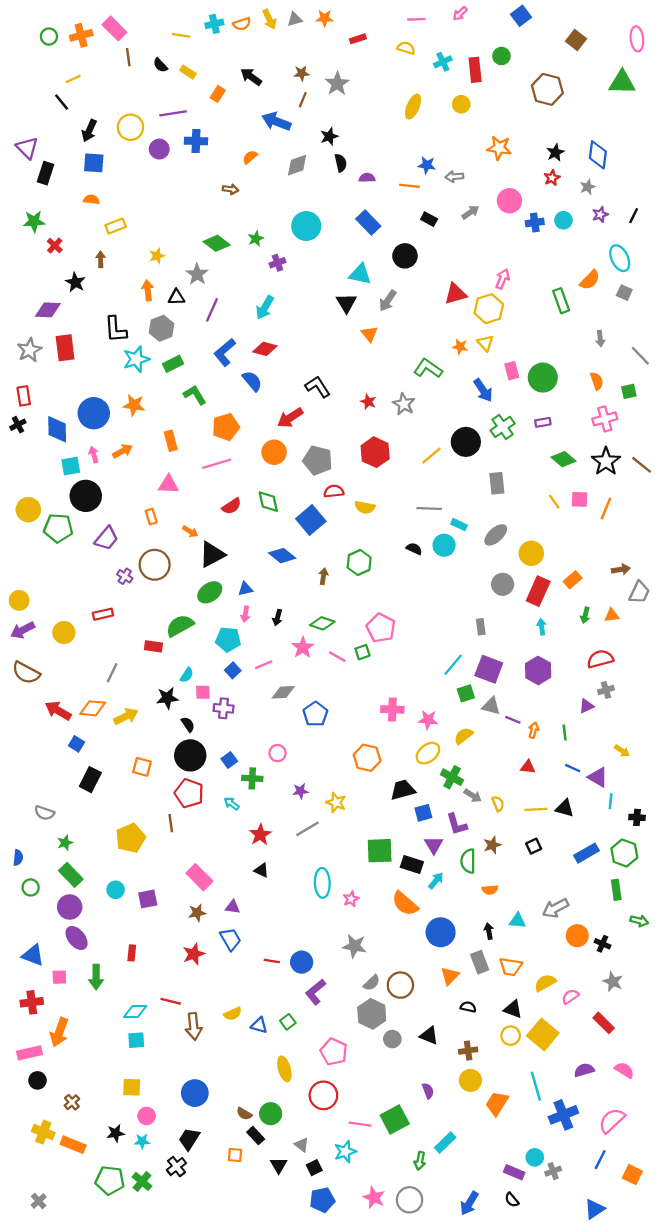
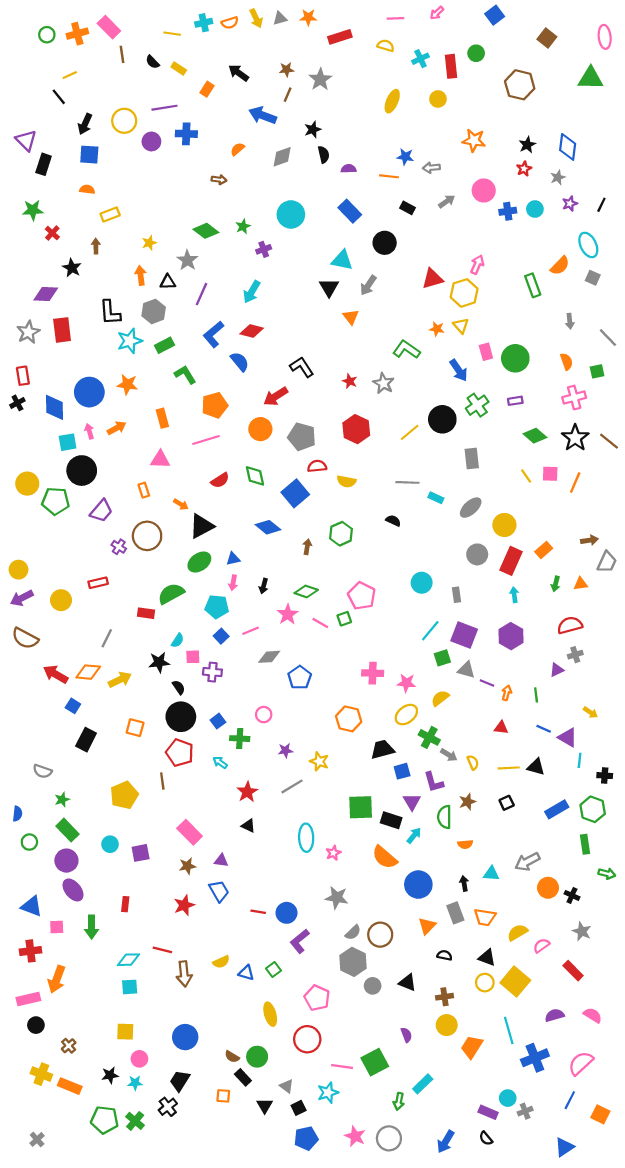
red rectangle: (358, 39) -> (340, 37), size x1.5
cyan circle: (444, 545) -> (422, 583), moved

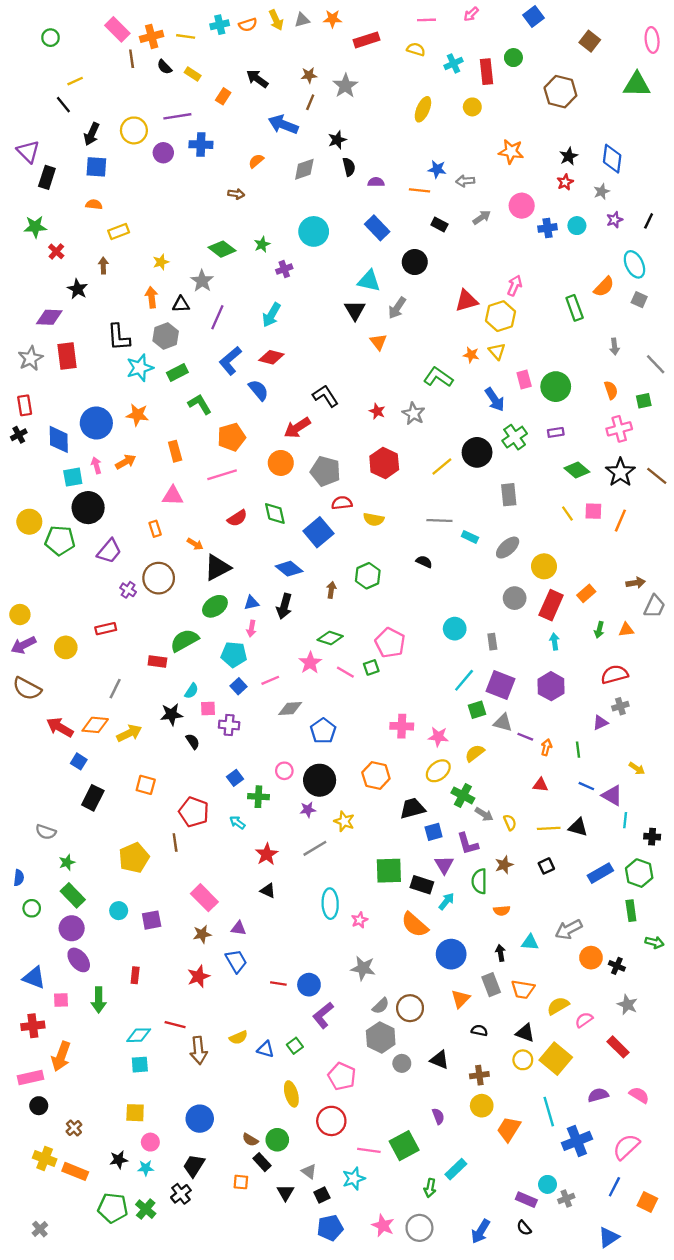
orange cross: (77, 34) -> (152, 36), moved
black arrow: (264, 586) -> (284, 606), moved, size x1.5
black circle: (181, 717) -> (320, 780), moved

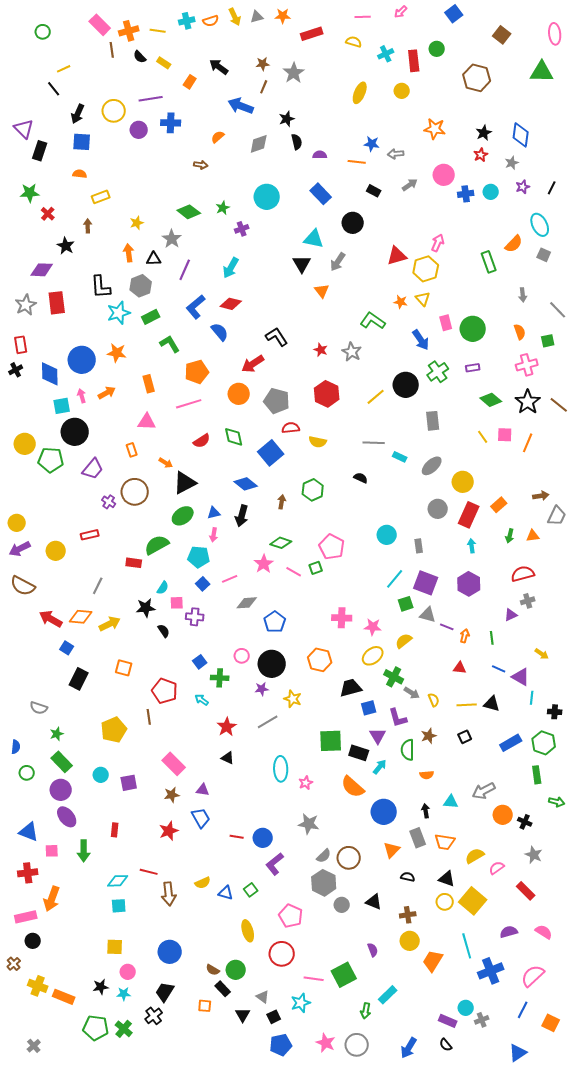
brown cross: (74, 1128) -> (14, 964), moved

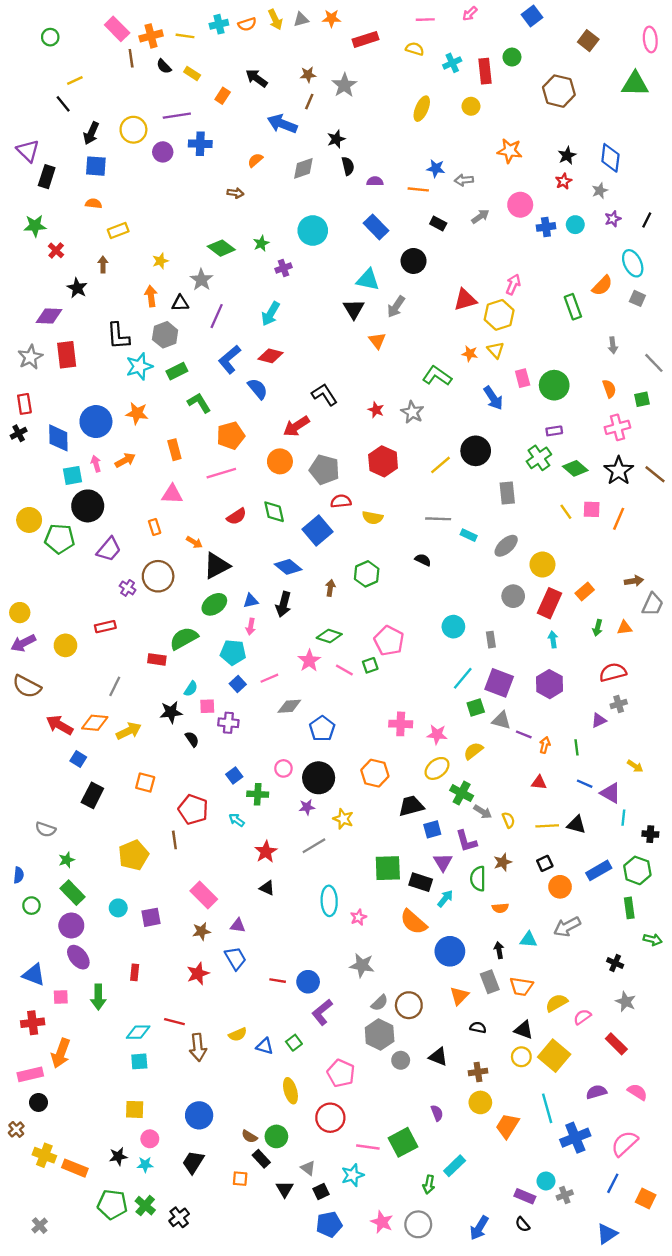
green cross: (438, 372) -> (539, 458), moved
orange circle: (503, 815) -> (560, 887), moved
black cross: (154, 1016) -> (179, 1217), moved

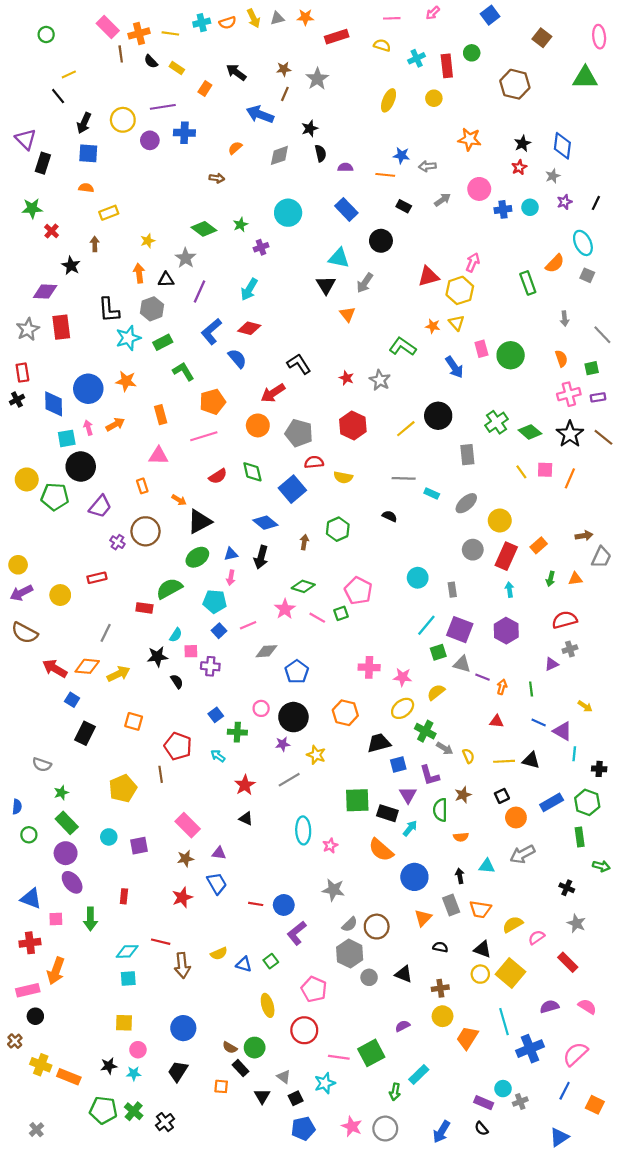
purple rectangle: (554, 431) -> (598, 397), moved
purple semicircle: (437, 1113) -> (403, 1026), turned -96

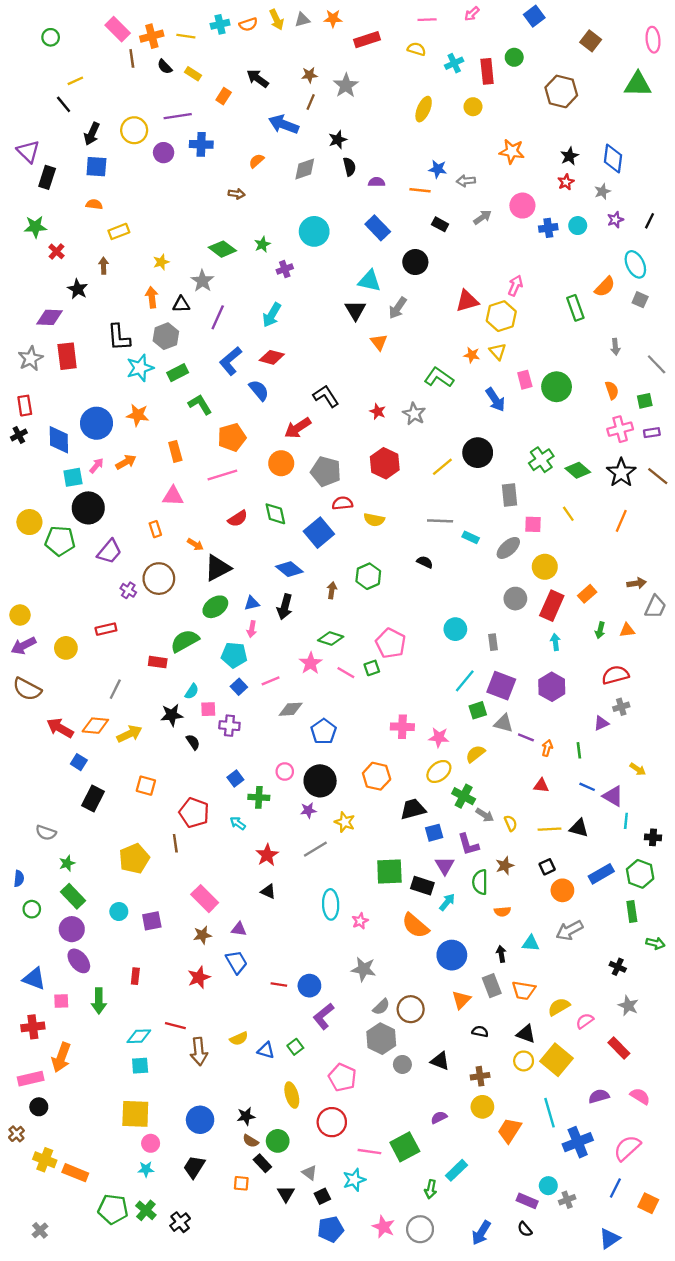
pink arrow: (88, 428) -> (96, 466), turned 56
pink square: (545, 470) -> (533, 524), moved
yellow square: (124, 1023) -> (135, 1114), size x1.5
black star: (109, 1066) -> (246, 1116), moved

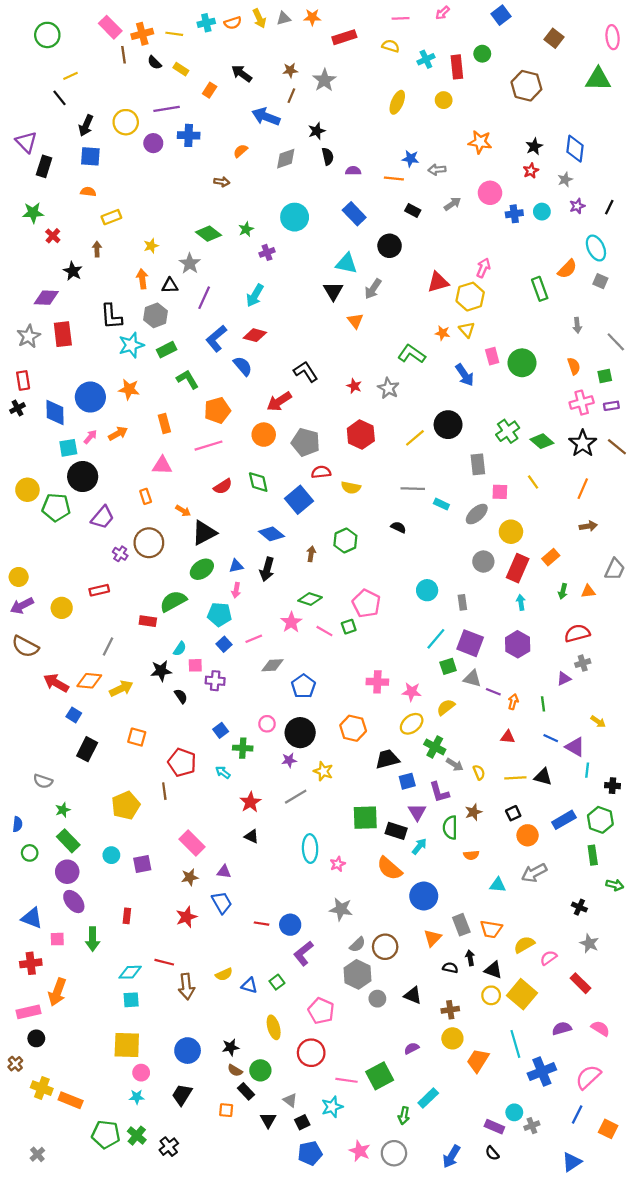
green circle: (51, 37) -> (47, 35), size x1.5
brown arrow: (637, 583) -> (588, 526), moved
black arrow: (501, 954) -> (470, 958), moved

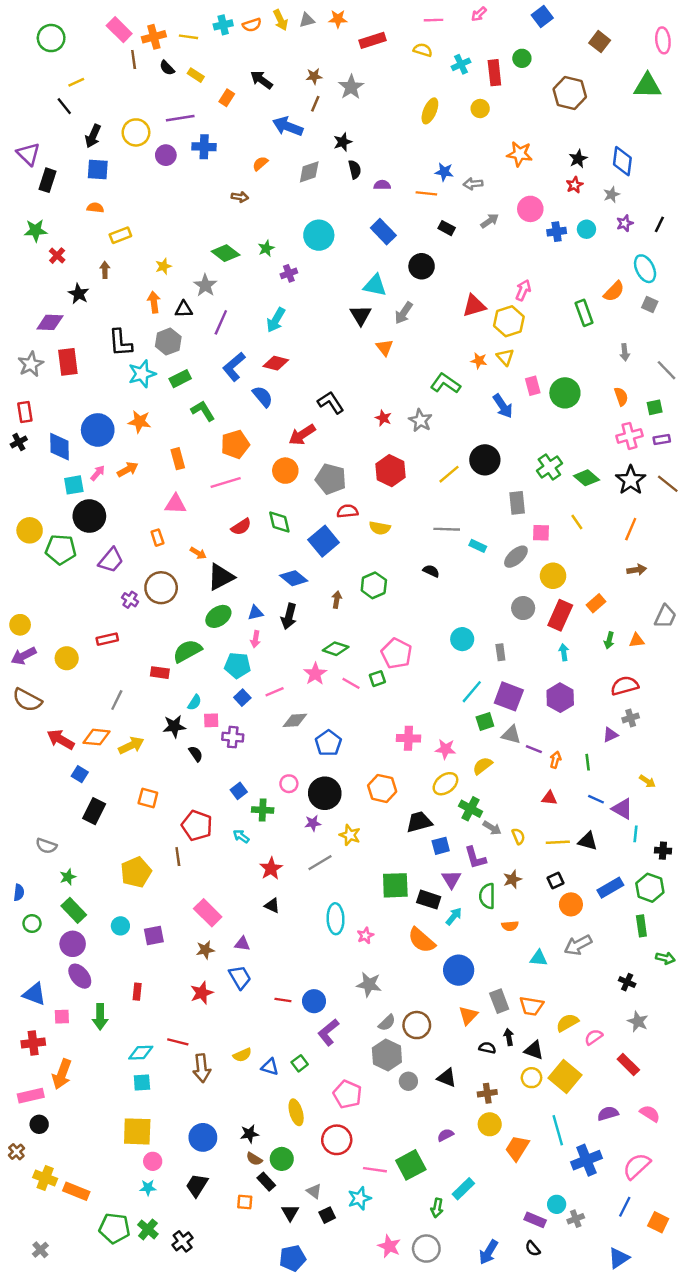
blue pentagon: (310, 1153) -> (293, 1258), moved

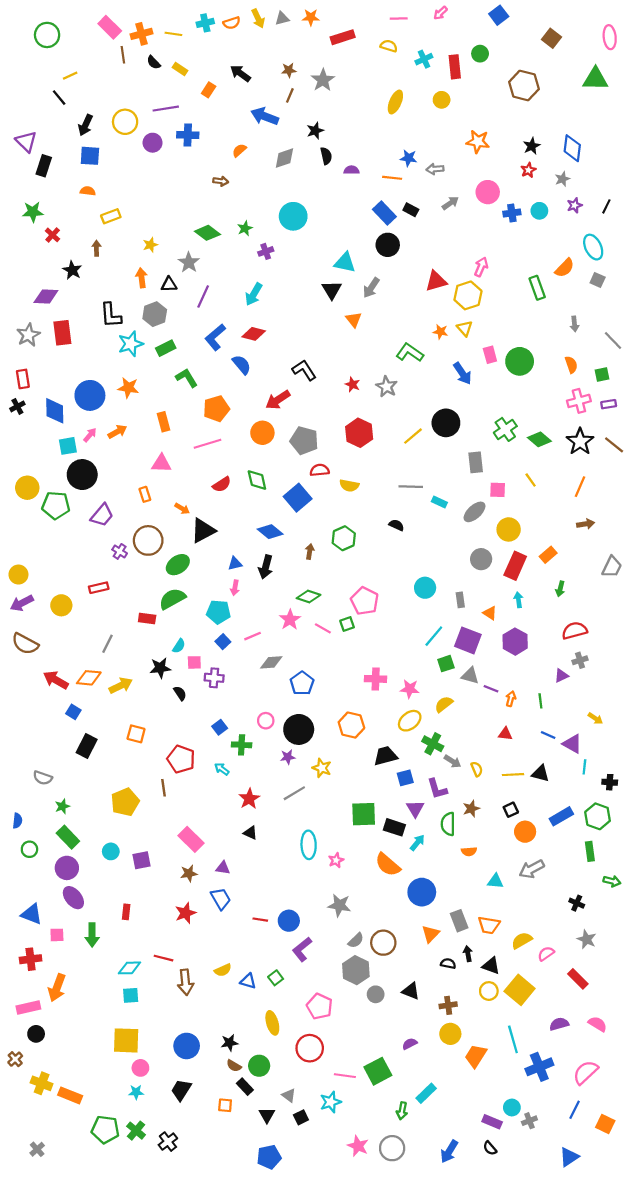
blue rectangle: (383, 232) -> (384, 213), moved
green ellipse: (218, 616) -> (178, 565), moved
orange triangle: (637, 640) -> (490, 613), moved, turned 40

